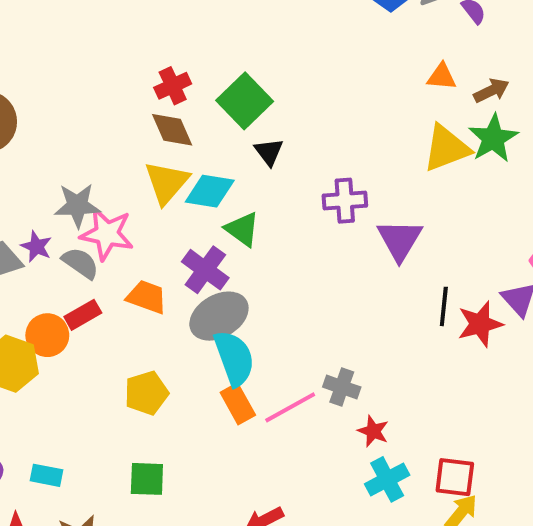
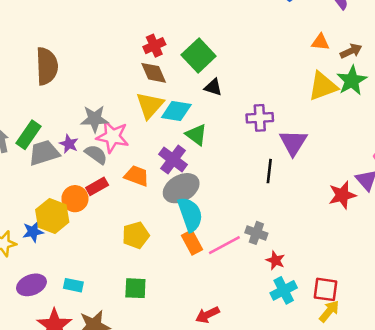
black triangle: (269, 152) -> (213, 87), turned -36
black line: (444, 306) -> (269, 171), moved

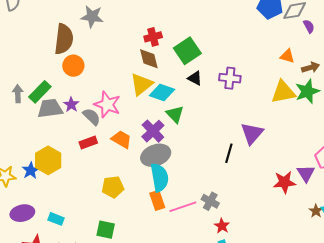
purple cross: (260, 118) -> (230, 78), moved
gray star: (95, 119) -> (92, 17), moved
orange circle: (75, 199) -> (73, 66), moved
blue star: (33, 232) -> (31, 170), turned -30

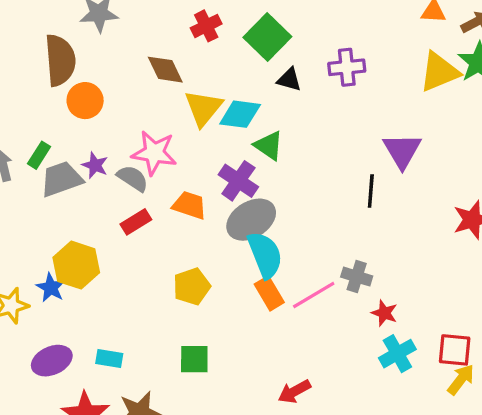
brown diamond: (149, 59) -> (165, 70), moved
green rectangle: (40, 92) -> (39, 155), size x0.7

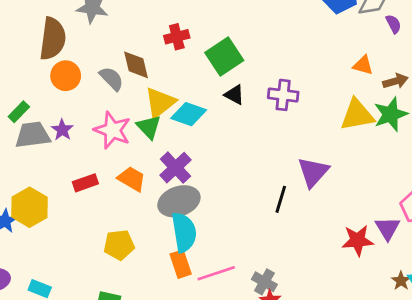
green triangle: (269, 146) -> (149, 127), moved
gray semicircle: (133, 178) -> (111, 79), moved
gray cross: (357, 277) -> (264, 282), moved

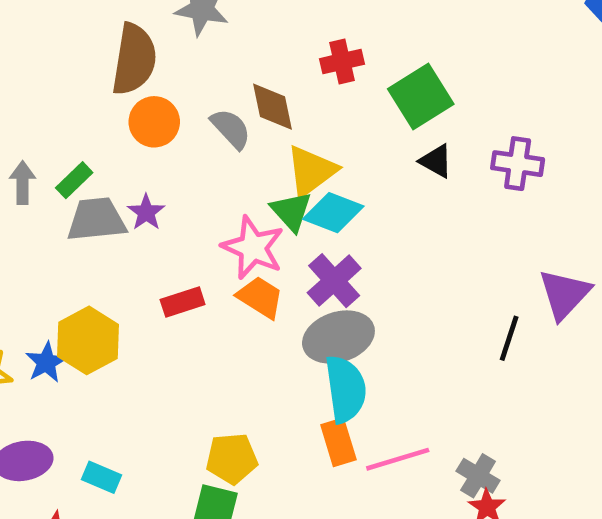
cyan diamond: (189, 114) -> (333, 213), moved
pink star: (112, 130) -> (253, 248), moved
yellow pentagon: (119, 245) -> (232, 458), moved

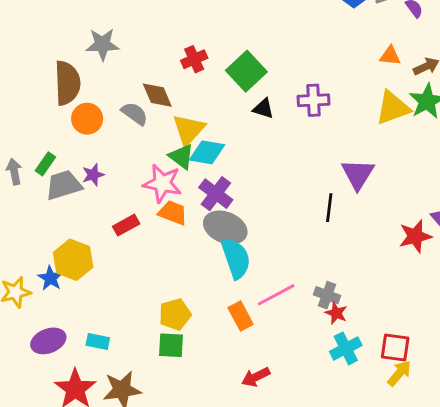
purple star: (146, 212) -> (93, 175), turned 30
gray ellipse: (338, 337) -> (225, 228), turned 51
orange rectangle: (338, 442) -> (241, 316), moved

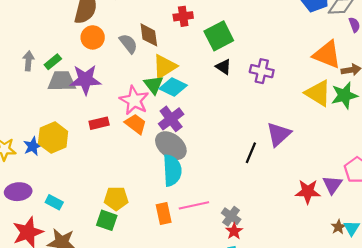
orange triangle: (390, 56) -> (327, 55), size x1.8
yellow triangle: (393, 108) -> (318, 93), turned 36
purple star: (93, 175) -> (85, 80), size x1.8

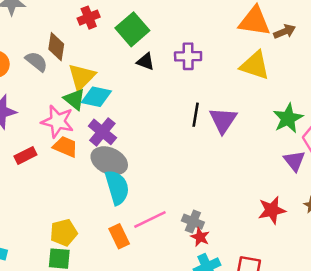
brown diamond: (149, 35) -> (56, 47), turned 30
green star: (344, 95) -> (288, 118), moved
black line: (251, 153) -> (196, 115), moved
red star: (308, 192) -> (272, 210), moved

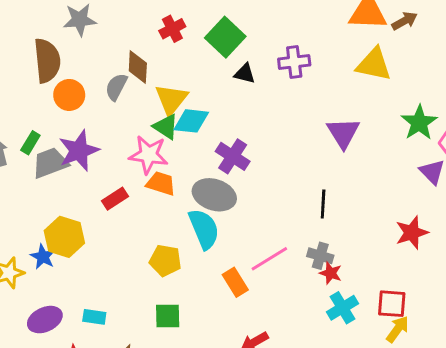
gray semicircle: (36, 61) -> (116, 87), turned -95
black line: (196, 115) -> (323, 204), moved
purple cross: (102, 132) -> (233, 156), moved
cyan semicircle: (117, 187) -> (204, 229), moved
yellow pentagon: (64, 233) -> (165, 261), moved, turned 30

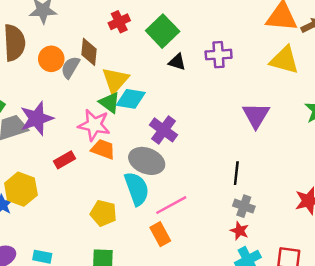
orange circle: (69, 95) -> (51, 59), moved
gray cross: (320, 256) -> (244, 206), moved
pink line: (269, 259) -> (171, 205), moved

